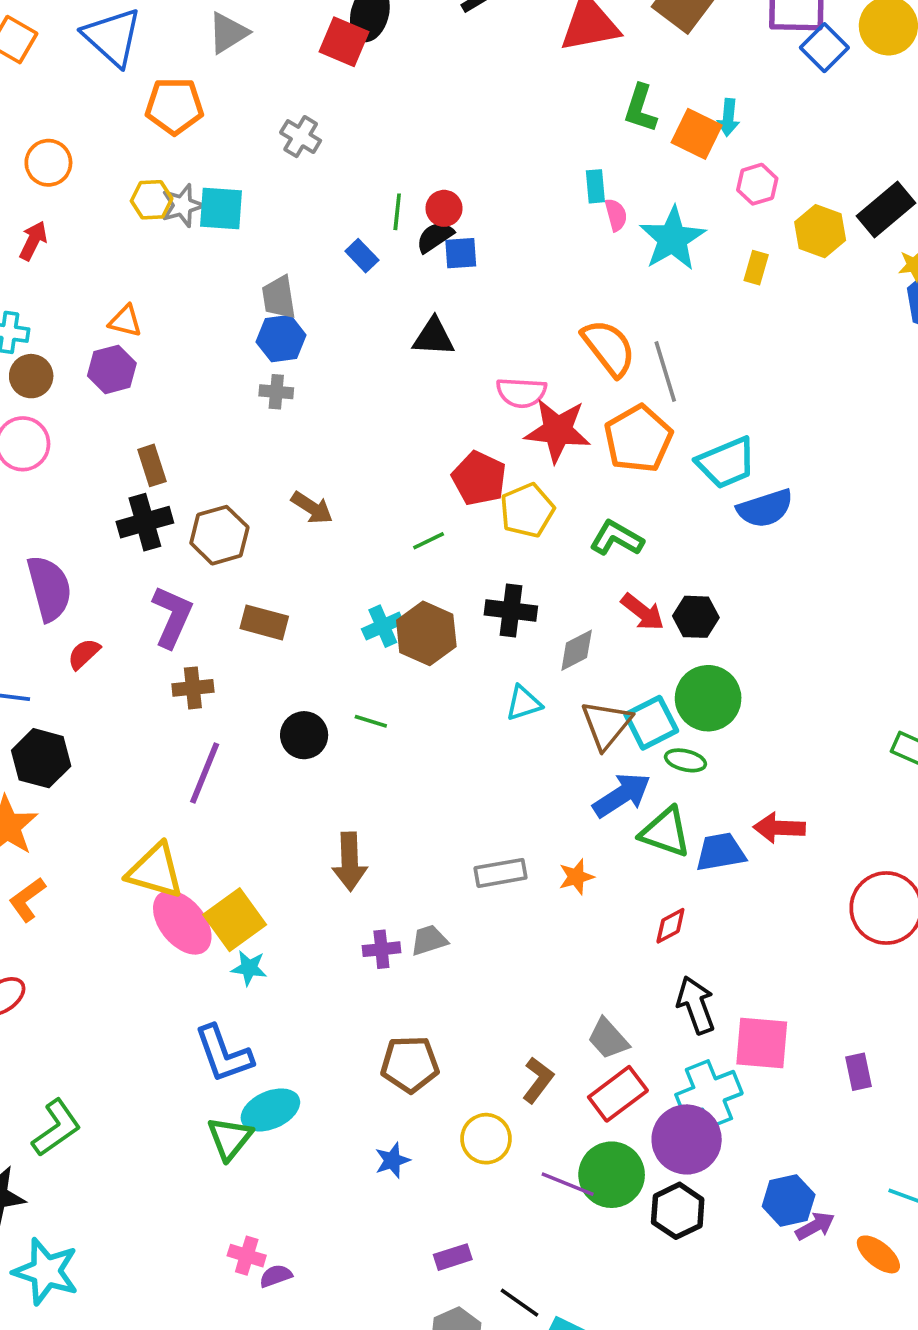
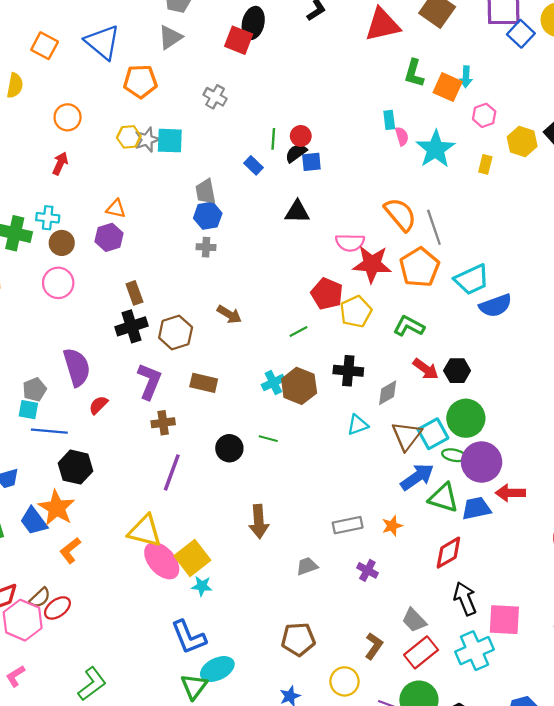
red diamond: (670, 926) -> (448, 553), size x1.5
purple cross: (381, 949) -> (367, 570), moved, turned 36
purple circle: (687, 1139) -> (482, 462), moved

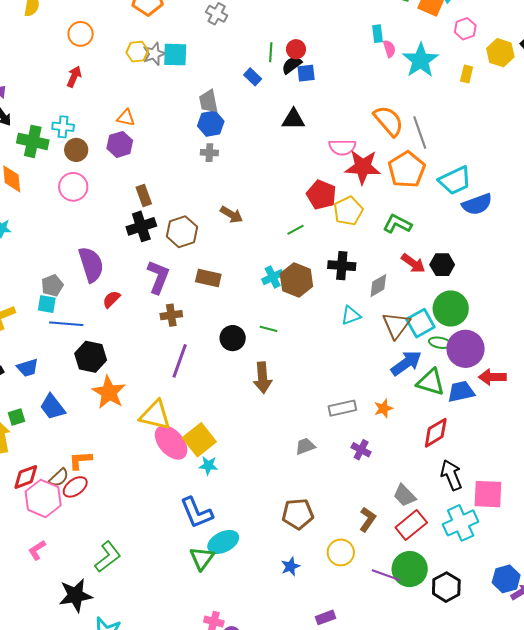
orange star: (57, 508) -> (109, 392), moved
brown arrow: (259, 522) -> (263, 378), moved
orange L-shape: (70, 550) -> (80, 460), moved, turned 35

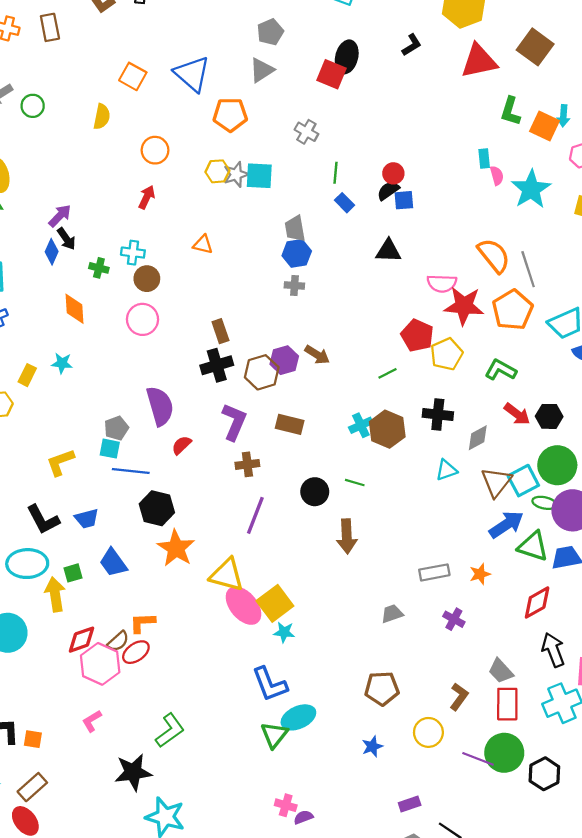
green line: (271, 52) -> (335, 173), moved
green cross: (33, 141) -> (99, 268), size x0.6
purple hexagon: (120, 144) -> (284, 360), moved
red rectangle: (411, 525) -> (507, 704), turned -52

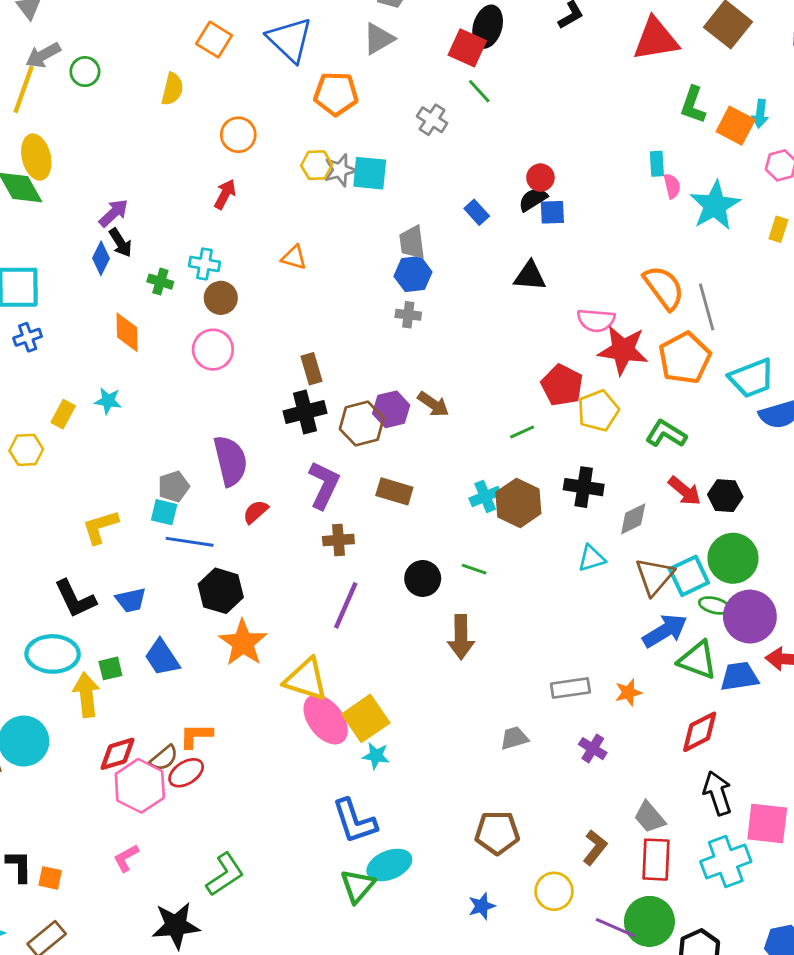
green line: (335, 173) -> (479, 91), moved, turned -50

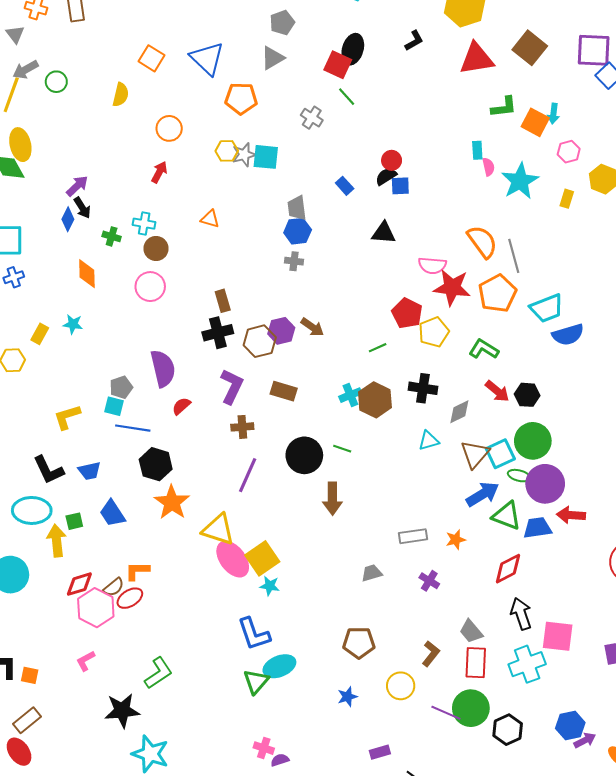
green L-shape: (693, 105) -> (504, 107), turned -116
black circle: (423, 578) -> (304, 455), size x1.4

